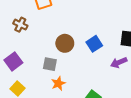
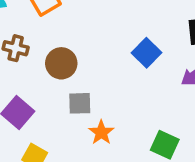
brown circle: (65, 43) -> (61, 63), moved

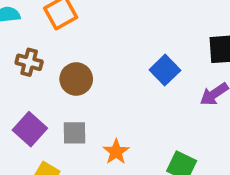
gray square: (80, 103) -> (75, 133), moved

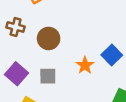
blue square: (165, 70) -> (112, 55), moved
orange star: (116, 152) -> (85, 65), moved

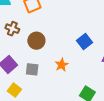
blue square: (112, 55) -> (85, 42), moved

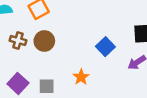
brown circle: (36, 41) -> (44, 41), moved

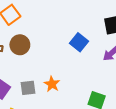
orange star: (81, 77) -> (52, 84), moved

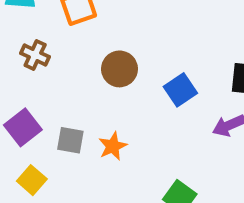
brown circle: (20, 45) -> (119, 69), moved

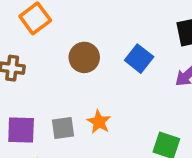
purple square: (23, 127) -> (21, 130), turned -32

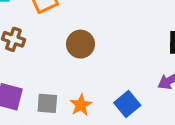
blue square: (139, 59) -> (127, 104), moved

